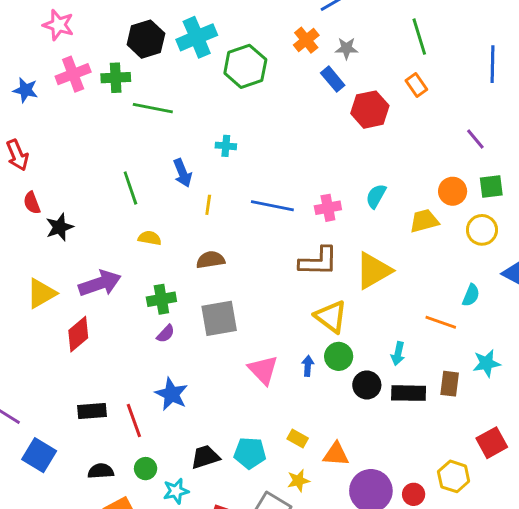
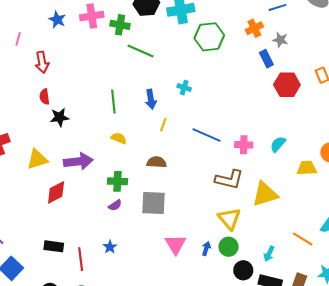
blue star: (171, 394) -> (110, 247), size x0.6

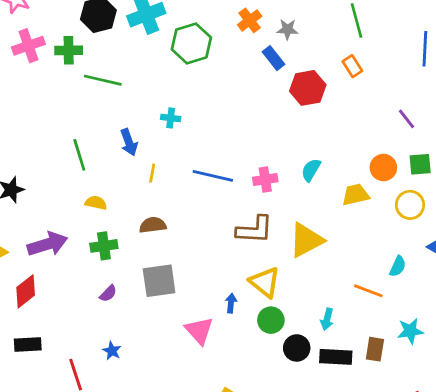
green cross: (117, 181) -> (104, 246), moved
black rectangle: (54, 246) -> (28, 345), moved
blue arrow: (206, 249) -> (231, 303), moved

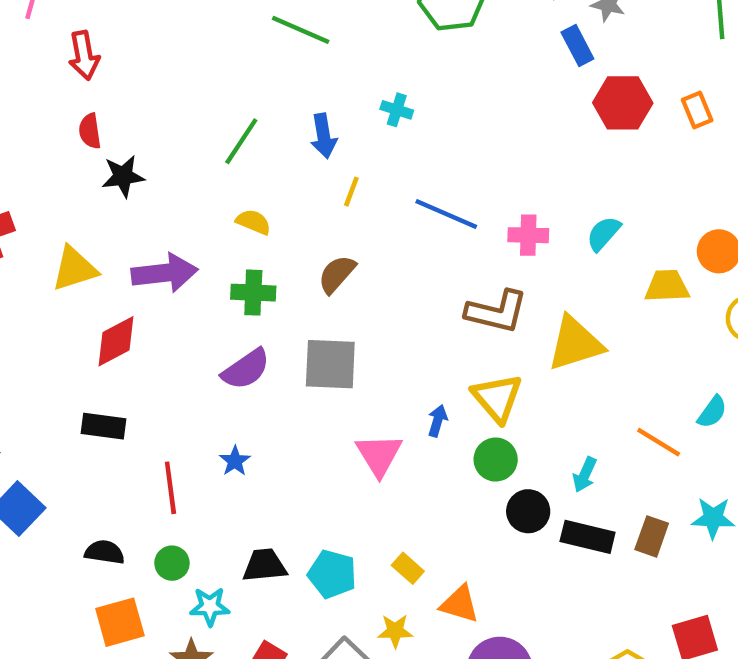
orange rectangle: (352, 66) -> (697, 110), moved
green line: (79, 155) -> (241, 141), turned 40
brown semicircle: (153, 225) -> (337, 274), turned -52
purple semicircle: (108, 294) -> (246, 369), size x1.6

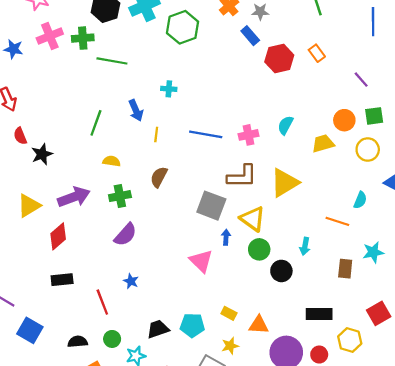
gray square: (330, 364) -> (211, 206), moved, turned 32
black rectangle: (588, 537) -> (319, 314), moved

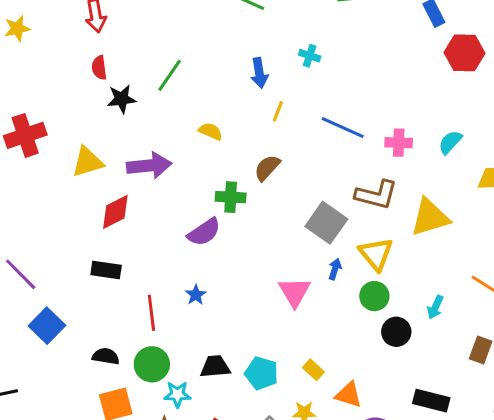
green line: (96, 123) -> (170, 75), moved
green cross: (120, 196) -> (231, 197), moved
green circle: (112, 339) -> (152, 364), size x1.5

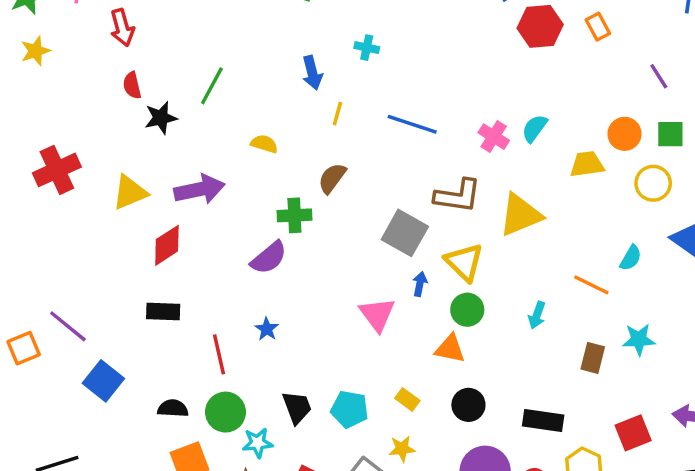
pink cross: (399, 143) -> (494, 137), moved, turned 36
black circle: (396, 332) -> (468, 405), moved
black trapezoid: (215, 367) -> (297, 407), turned 80
orange triangle: (349, 395) -> (450, 349), moved

